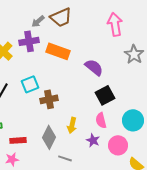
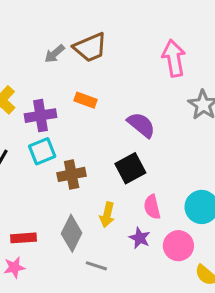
purple cross: (29, 41) -> (41, 116), moved
orange rectangle: (58, 51) -> (85, 100), size x0.6
black square: (105, 95) -> (130, 168), moved

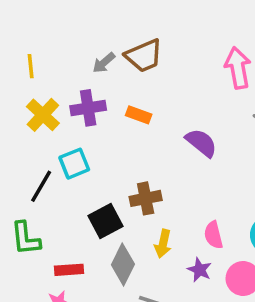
purple cross: (41, 116) -> (88, 108), moved
cyan square: (42, 151) -> (74, 164), moved
black square: (130, 168) -> (106, 221), moved
brown cross: (72, 174) -> (146, 198), moved

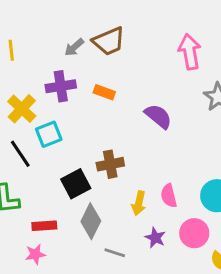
yellow cross: (43, 115) -> (22, 109), moved
black line: (41, 186) -> (20, 154), turned -64
yellow arrow: (163, 244) -> (139, 203), moved
purple star: (200, 270) -> (155, 238), moved

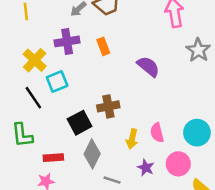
orange rectangle: (104, 92) -> (103, 46), turned 49

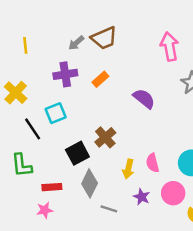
orange rectangle: (103, 46) -> (100, 79), turned 70
yellow cross: (35, 60) -> (16, 93), moved
brown cross: (108, 106) -> (105, 137), turned -30

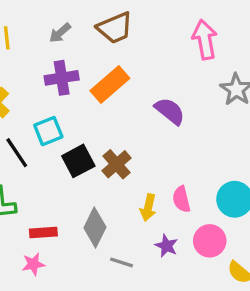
gray arrow: (76, 43) -> (60, 33), moved
orange rectangle: (100, 79) -> (110, 84), size x1.6
black square: (77, 153) -> (78, 161), moved

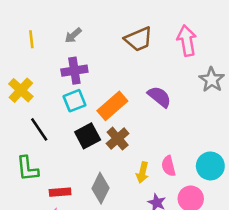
brown trapezoid: (115, 28) -> (138, 39), moved
orange rectangle: (110, 84) -> (112, 106), moved
cyan square: (48, 131) -> (74, 101), moved

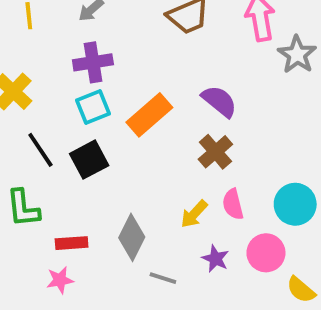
gray star: (212, 80) -> (297, 55), moved
black square: (88, 136) -> (89, 160), moved
brown cross: (118, 139) -> (215, 152), moved
yellow arrow: (142, 173) -> (194, 214), turned 30

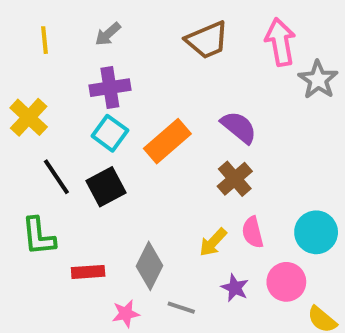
cyan square: (93, 107) -> (110, 133), turned -32
pink star: (60, 280) -> (126, 314), moved

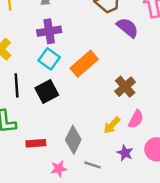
purple semicircle: (239, 127) -> (127, 28), moved
black line: (56, 177) -> (17, 85), turned 30
pink semicircle: (253, 232) -> (136, 119), turned -138

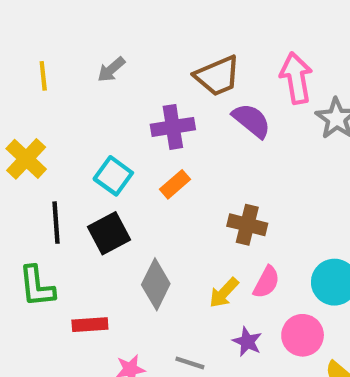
purple cross: (49, 31) -> (173, 127), moved
orange rectangle: (84, 64) -> (175, 184), size x0.6
brown cross: (125, 87) -> (247, 225), turned -35
gray diamond: (73, 140) -> (156, 284), moved

